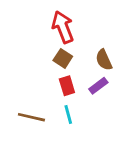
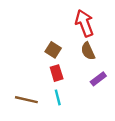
red arrow: (63, 27) -> (84, 23), moved
purple rectangle: (98, 86) -> (98, 79), moved

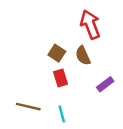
brown semicircle: (88, 51) -> (83, 56), moved
cyan line: (58, 97) -> (62, 114), moved

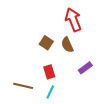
red rectangle: (61, 78) -> (49, 72), moved
cyan line: (62, 114) -> (50, 92), turned 40

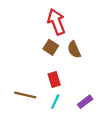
red arrow: (73, 20) -> (56, 22), moved
purple rectangle: (85, 68) -> (85, 102), moved

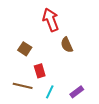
brown square: (51, 47) -> (25, 49), moved
red rectangle: (54, 80) -> (40, 71), moved

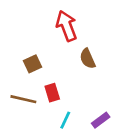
brown square: (25, 49) -> (33, 64), turned 32
brown line: (23, 86) -> (23, 99), moved

